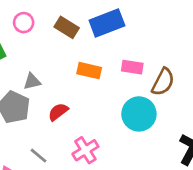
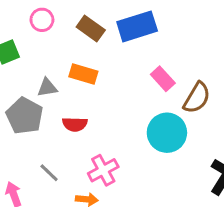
pink rectangle: (132, 67) -> (163, 79), turned 35
orange rectangle: (89, 71) -> (83, 74), moved
red semicircle: (58, 112) -> (75, 124), turned -145

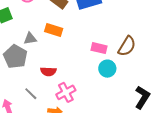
pink rectangle: (163, 79) -> (99, 48), moved, turned -35
red semicircle: (75, 124) -> (48, 71), moved
cyan circle: (167, 133) -> (107, 69), size x0.7

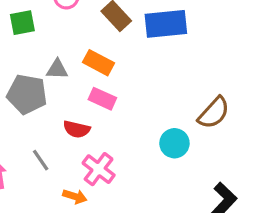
pink rectangle: (99, 48) -> (102, 99), moved
gray pentagon: (15, 57) -> (27, 94), turned -30
pink cross: (66, 92) -> (99, 169), turned -36

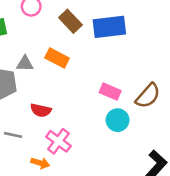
pink rectangle: (102, 99) -> (110, 92), moved
gray line: (41, 160) -> (13, 135), turned -42

